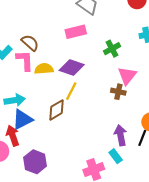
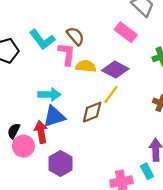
pink rectangle: (76, 32) -> (126, 32), turned 42

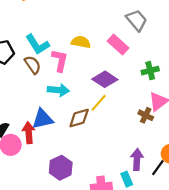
brown semicircle: (75, 36) -> (33, 65), moved
yellow semicircle: (86, 66) -> (81, 42), moved
cyan arrow: (49, 95) -> (58, 90), moved
purple hexagon: (60, 163) -> (61, 168), moved

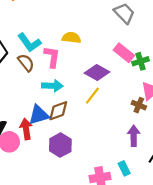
pink rectangle: (118, 44) -> (124, 53), moved
brown diamond: (79, 118) -> (58, 111), moved
purple arrow: (137, 159) -> (134, 136), moved
purple hexagon: (61, 168) -> (60, 145), moved

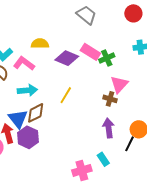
pink L-shape: (52, 57) -> (24, 63), turned -55
purple diamond: (97, 72) -> (67, 58), moved
blue triangle: (39, 115) -> (18, 119), turned -45
purple hexagon: (60, 145) -> (28, 137), moved

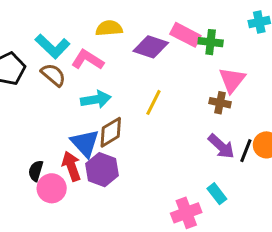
green cross: (107, 58) -> (211, 42), turned 35
purple arrow: (109, 128) -> (221, 146), turned 144
black line: (129, 144) -> (246, 151), moved

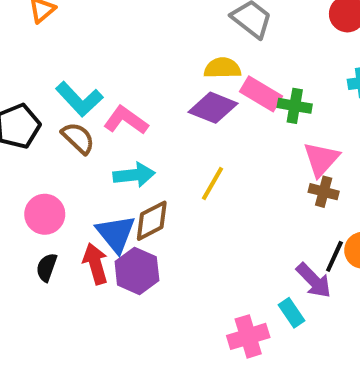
yellow semicircle: (109, 28) -> (222, 68), moved
brown cross: (220, 103) -> (324, 192), moved
purple arrow: (221, 146) -> (314, 280), moved
pink circle: (52, 188) -> (45, 214), moved

